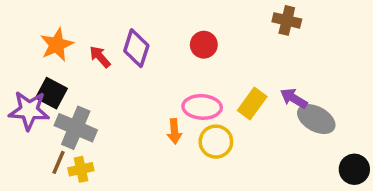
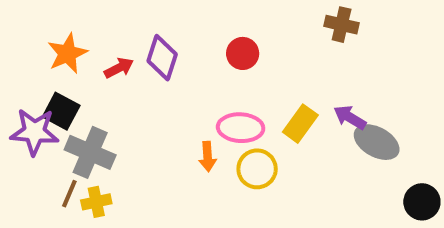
red arrow: (100, 57) -> (119, 68), turned 105

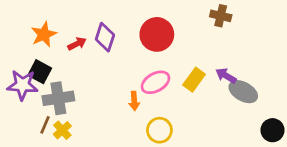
red circle: (243, 53) -> (157, 34), size x1.6
pink ellipse: (241, 128) -> (155, 82), turned -32
gray cross: (90, 152) -> (58, 98), turned -32
yellow circle: (257, 169) -> (159, 130), moved
yellow cross: (96, 202) -> (62, 130), turned -30

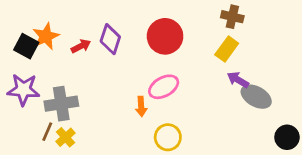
black square: (40, 72) -> (26, 46), moved
yellow rectangle: (194, 80) -> (227, 49), moved

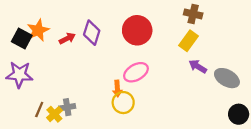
gray ellipse: (256, 97) -> (227, 78), moved
gray cross: (61, 104) -> (67, 107), moved, size x0.6
yellow circle: (168, 137) -> (123, 103), moved

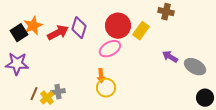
black square: (22, 38) -> (19, 33), turned 30
red arrow: (67, 38) -> (58, 33), size x1.5
yellow rectangle: (188, 41) -> (141, 31), moved
pink ellipse: (136, 72) -> (110, 49), moved

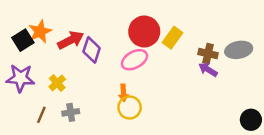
brown cross: (166, 12) -> (208, 54), moved
purple diamond: (79, 28) -> (92, 50), moved
gray ellipse: (195, 67) -> (239, 50), moved, turned -40
yellow cross: (47, 98) -> (57, 83), moved

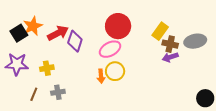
yellow rectangle: (172, 38) -> (160, 31), moved
purple arrow: (208, 69) -> (170, 57), turned -49
yellow cross: (57, 83) -> (47, 68), turned 32
yellow circle: (130, 108) -> (115, 71), moved

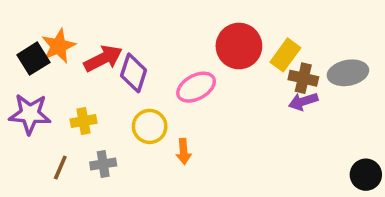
red circle: (118, 26) -> (239, 46), moved
yellow circle: (115, 71) -> (150, 126), moved
orange arrow: (101, 76) -> (184, 151), moved

